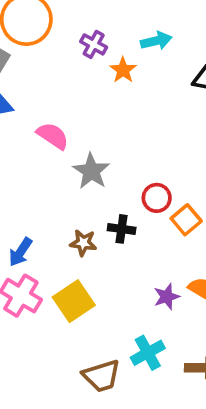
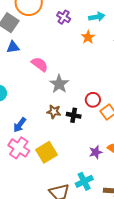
orange star: (123, 70) -> (88, 37), moved
brown star: (83, 243) -> (54, 112), moved

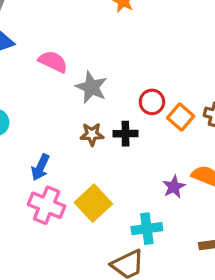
cyan cross: (84, 181) -> (147, 229), moved, turned 30

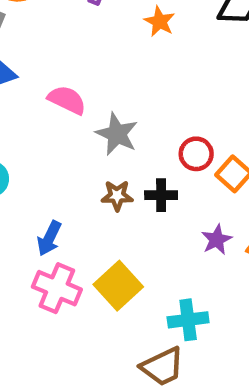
purple star: (174, 187) -> (217, 240), moved

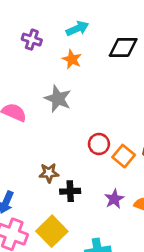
gray star: (117, 134) -> (58, 99), moved
black cross: (161, 195) -> (70, 191), moved

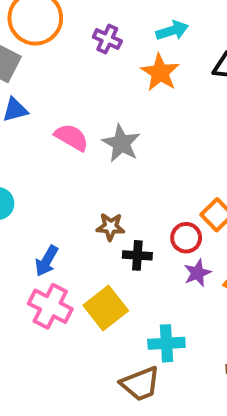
orange star: (72, 59) -> (160, 73), size x1.4
gray star: (58, 99) -> (121, 143), moved
red circle: (99, 144) -> (186, 238), moved

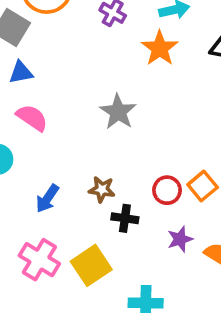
pink semicircle: (72, 137) -> (32, 118), moved
red circle: (186, 238) -> (167, 190), moved
blue arrow: (47, 261) -> (47, 198), moved

